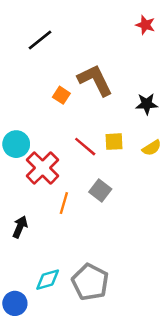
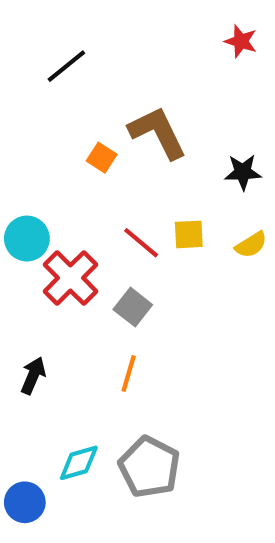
gray square: (100, 191) -> (133, 307), moved
orange line: (64, 203) -> (129, 374), moved

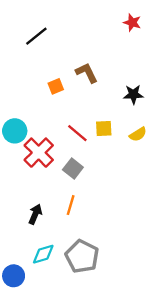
brown L-shape: (158, 133) -> (87, 73), size x0.7
orange square: (102, 158) -> (56, 86), turned 35
black arrow: (33, 376) -> (35, 214), moved

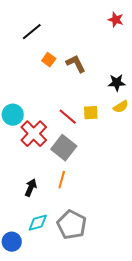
orange square: (56, 86) -> (49, 60), moved, turned -32
yellow semicircle: (138, 134) -> (121, 107), moved
gray square: (73, 169) -> (64, 148), size x1.4

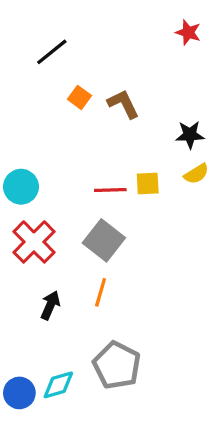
red line: (68, 117) -> (110, 190), turned -42
red cross: (34, 134) -> (34, 242), moved
cyan diamond: (38, 223) -> (58, 385), moved

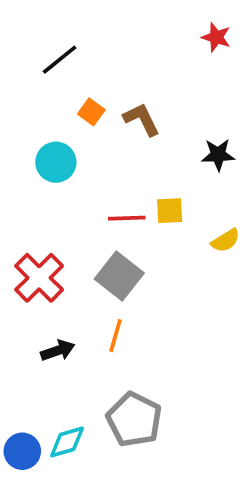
yellow semicircle: (196, 174) -> (226, 241), moved
cyan circle: (21, 187) -> (56, 162), moved
black arrow: (50, 305) -> (58, 351), turned 48

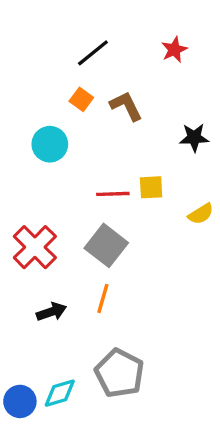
red star: (216, 37) -> (174, 50), moved, turned 30
black line: (60, 60) -> (93, 53), moved

